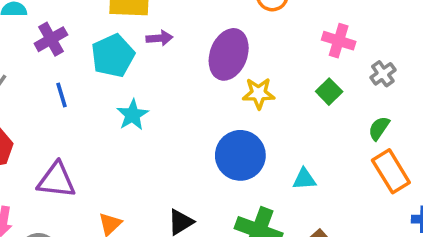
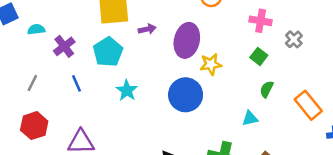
purple arrow: (159, 38) -> (147, 29), moved
green semicircle: (379, 128) -> (267, 89), moved
blue circle: (240, 155) -> (186, 95), moved

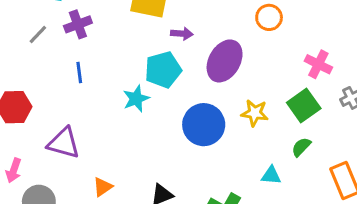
cyan pentagon: (108, 52) -> (163, 70), moved
green square: (259, 56) -> (304, 106), size x1.5
yellow star: (211, 64) -> (255, 113), moved
gray line: (32, 83) -> (38, 35), moved

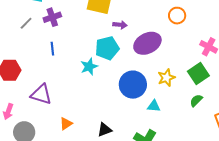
purple ellipse: (225, 61) -> (147, 43), turned 32
yellow star: (255, 113) -> (166, 78), turned -30
cyan triangle: (271, 175) -> (154, 106), moved

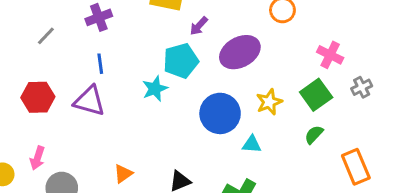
gray line: (26, 23) -> (46, 36), moved
purple arrow: (120, 25) -> (199, 26), turned 128
purple triangle: (41, 94) -> (89, 101), moved

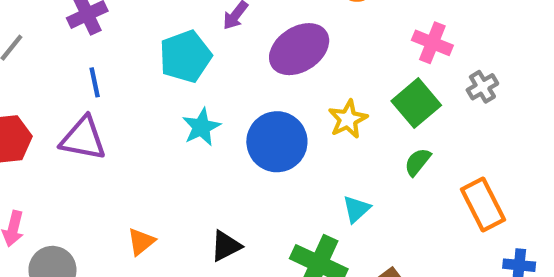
cyan pentagon: (181, 61) -> (185, 56), moved
cyan star: (155, 89) -> (201, 127), moved
cyan triangle: (252, 144) -> (356, 209), moved, turned -42

